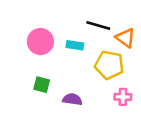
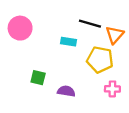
orange triangle: (125, 38) -> (115, 35), turned 36
pink circle: (40, 42) -> (20, 28), moved

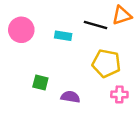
orange triangle: (115, 35) -> (122, 15), moved, turned 30
cyan rectangle: (68, 42) -> (63, 36), moved

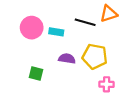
pink circle: (21, 30) -> (32, 28), moved
purple semicircle: (70, 97) -> (67, 59), moved

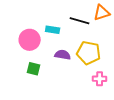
pink circle: (32, 28) -> (30, 40), moved

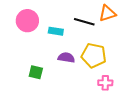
pink circle: (30, 40) -> (27, 21), moved

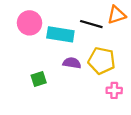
cyan rectangle: (56, 31) -> (60, 34), size x1.6
green square: (36, 72) -> (39, 79), turned -32

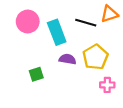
cyan rectangle: (60, 34) -> (57, 32), turned 60
yellow pentagon: (102, 61) -> (95, 57), turned 30

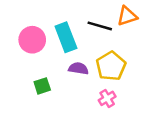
pink circle: (28, 21) -> (32, 40), moved
pink cross: (107, 85) -> (107, 98), moved, turned -32

